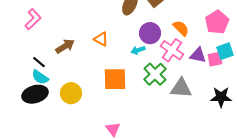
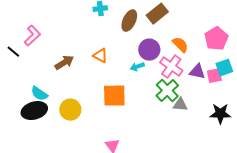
black line: (39, 62) -> (13, 52), moved
green cross: (155, 74) -> (167, 91), moved
gray triangle: (181, 88) -> (180, 105), size x0.7

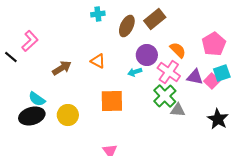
pink square: (214, 76) -> (212, 81), turned -35
black star: (220, 114) -> (218, 119), turned 30

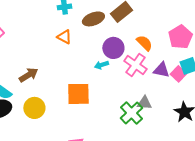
brown ellipse: (127, 26) -> (93, 19), turned 45
orange triangle: (98, 61) -> (64, 37), moved
brown arrow: (62, 68) -> (28, 75), moved
green cross: (165, 96) -> (131, 113), moved

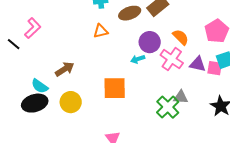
orange triangle: (64, 37) -> (101, 31), turned -42
pink square: (178, 74) -> (215, 68), turned -35

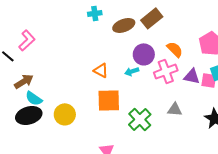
orange triangle: (101, 31) -> (101, 70), moved, turned 42
pink cross: (172, 59) -> (166, 71), turned 35
brown arrow: (65, 69) -> (24, 81), moved
green cross: (168, 107) -> (140, 119), moved

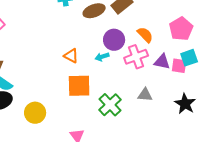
yellow circle: (65, 114) -> (35, 113), moved

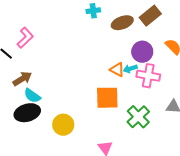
orange triangle: (71, 56) -> (117, 70), moved
pink cross: (136, 57) -> (148, 76), moved, turned 30

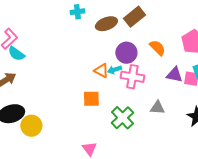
cyan semicircle: (32, 96) -> (16, 54), moved
orange square: (107, 98) -> (91, 99), size x0.7
yellow circle: (63, 125) -> (31, 126), moved

